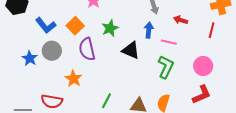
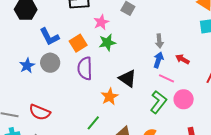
green star: (110, 28) -> (107, 42), moved
blue arrow: (149, 30) -> (158, 60), moved
pink circle: (203, 66) -> (184, 99), moved
orange star: (73, 79) -> (110, 97), moved

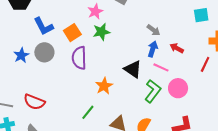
gray arrow: (159, 41) -> (154, 30), turned -48
black triangle: (127, 78) -> (133, 69), moved

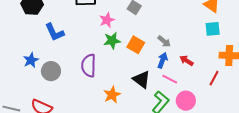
orange square: (72, 33) -> (136, 45), moved, turned -30
gray circle: (44, 52) -> (51, 71), moved

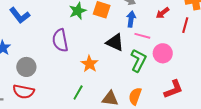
red arrow: (187, 61) -> (163, 13), moved, turned -56
gray circle: (51, 71) -> (26, 67), moved

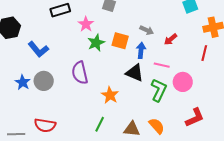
red arrow: (163, 13) -> (171, 39), moved
blue arrow: (131, 19) -> (141, 50), moved
gray circle: (26, 67) -> (44, 81), moved
orange semicircle: (135, 96) -> (157, 126), turned 120

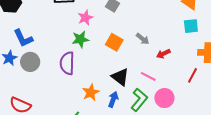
green star: (96, 43) -> (80, 39), moved
blue L-shape: (38, 49) -> (23, 38), moved
blue arrow: (141, 50) -> (113, 99), moved

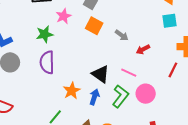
green star: (80, 39) -> (45, 34), moved
orange square: (114, 42) -> (94, 26), moved

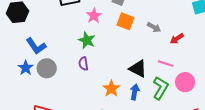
green star: (45, 34) -> (87, 40), moved, turned -30
purple semicircle: (47, 62) -> (83, 64), size x0.6

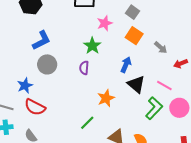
blue L-shape: (36, 46) -> (42, 40), turned -95
blue star: (26, 68) -> (25, 86), moved
blue arrow: (135, 92) -> (126, 65), moved

